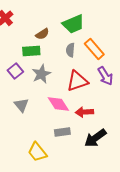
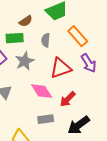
gray semicircle: (70, 50) -> (46, 40), moved
red arrow: (84, 112) -> (68, 99), turned -42

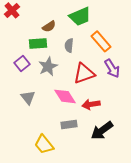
red arrow: (68, 99) -> (91, 104), turned 36

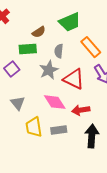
gray star: (48, 66) -> (49, 70), moved
red triangle: (84, 73) -> (74, 79), turned 45
black arrow: (102, 130) -> (92, 136), turned 130
yellow trapezoid: (44, 144) -> (34, 127), moved, turned 30

